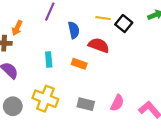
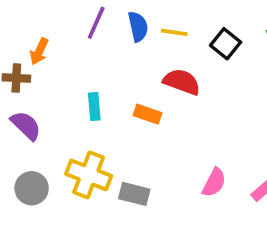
yellow line: (103, 18) -> (174, 32), moved
blue semicircle: (74, 30) -> (138, 27), moved
gray rectangle: (86, 104) -> (134, 194), moved

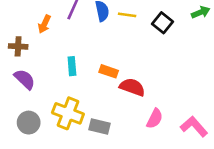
orange arrow: (39, 51) -> (44, 24), moved
red semicircle: (182, 82) -> (132, 87), moved

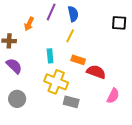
yellow line: (127, 15) -> (70, 36), moved, turned -72
black square: (162, 23) -> (119, 23), turned -35
yellow cross: (68, 113) -> (56, 82), moved

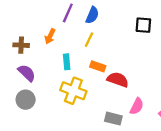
blue semicircle: (73, 14) -> (92, 15), turned 35
orange arrow: (29, 24) -> (50, 36), moved
gray circle: (17, 99) -> (26, 100), moved
gray rectangle: (71, 102) -> (113, 119), moved

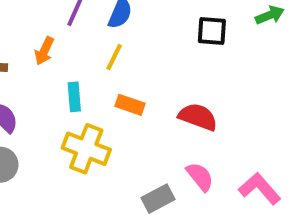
red semicircle: (118, 80) -> (198, 117), moved
pink semicircle: (137, 106) -> (200, 177), turned -66
gray rectangle: (113, 119) -> (158, 199), turned -42

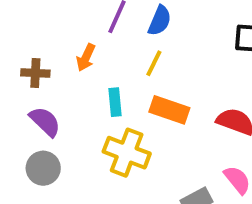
orange rectangle: (130, 105) -> (169, 110), size x1.4

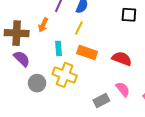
brown cross: (35, 73) -> (17, 33), size x1.6
gray circle: (43, 168) -> (37, 83), moved

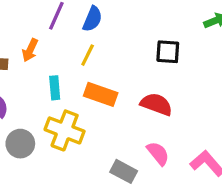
black square: (129, 15) -> (168, 52), moved
gray rectangle: (101, 100) -> (124, 171), turned 56

